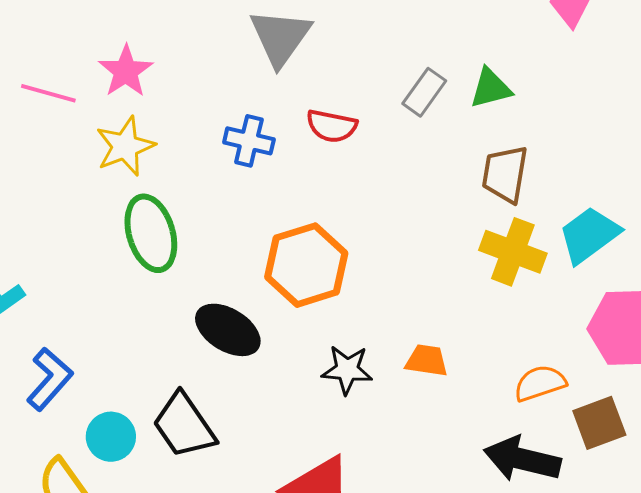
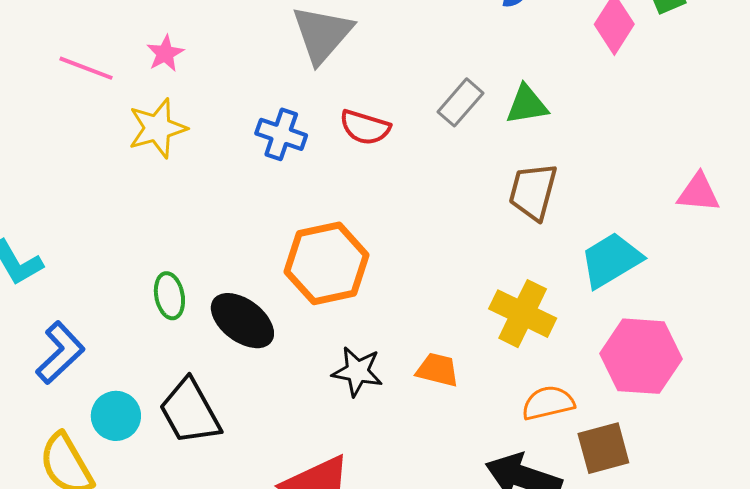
pink star: (126, 71) -> (165, 53), size x0.7
green ellipse: (151, 233) -> (169, 296), moved, size x0.6
yellow cross: (513, 252) -> (523, 314), moved

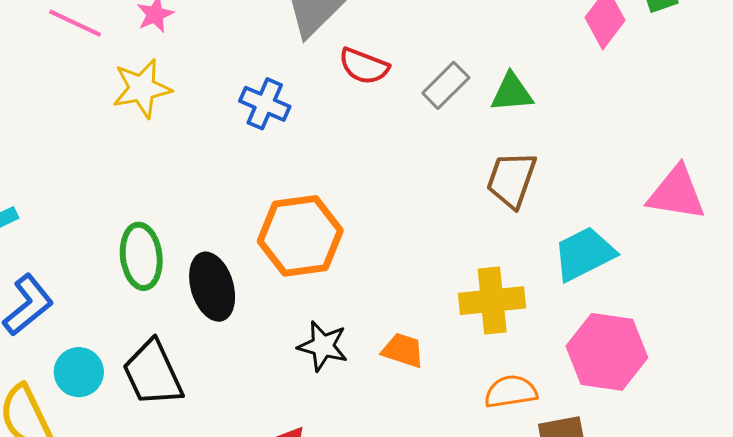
red semicircle: (365, 127) -> (364, 66), moved
pink triangle: (698, 193) -> (676, 193), size x1.4
green ellipse: (169, 296) -> (141, 256), size x1.4
yellow cross: (523, 314) -> (492, 301), turned -36
black ellipse: (242, 321) -> (212, 287), turned 32

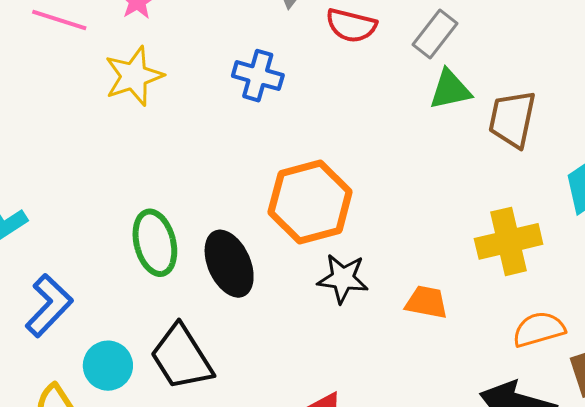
green triangle: (512, 93) -> (450, 90), moved
black star: (323, 346) -> (343, 278), moved

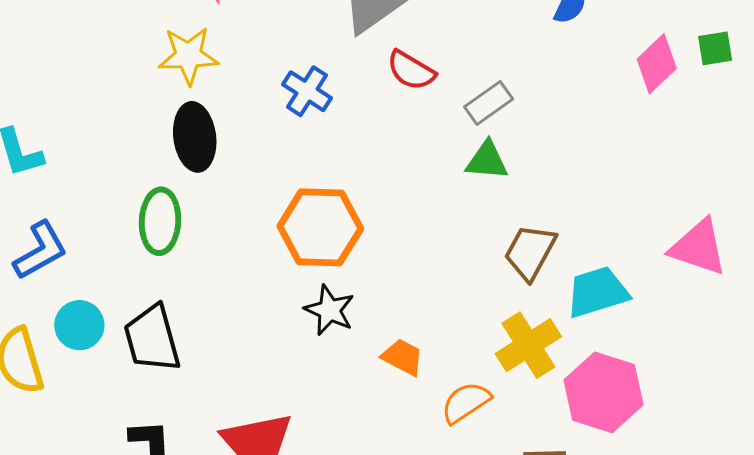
brown trapezoid: (512, 119) -> (530, 252), moved
yellow cross: (509, 241) -> (528, 345), moved, turned -36
black ellipse: (229, 264) -> (195, 137), moved
orange semicircle: (539, 329) -> (466, 402), moved, turned -34

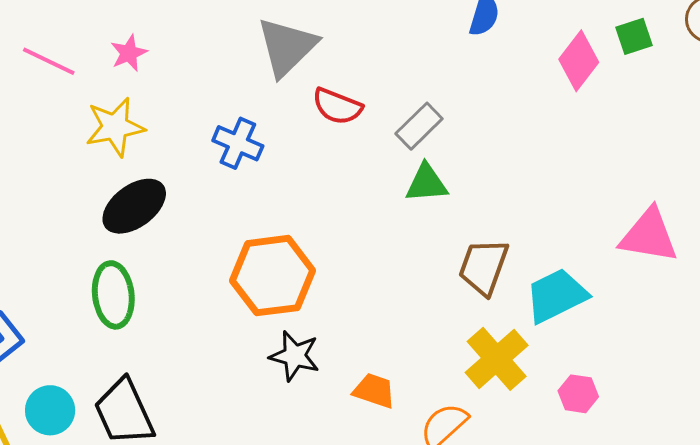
black ellipse: (195, 137) -> (134, 206), turned 70
pink hexagon: (604, 392) -> (578, 394), size x0.5

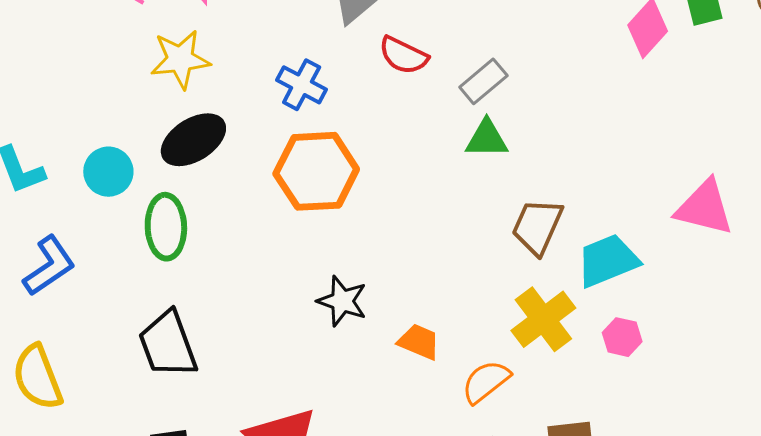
orange hexagon: (272, 276) -> (316, 171), moved
pink hexagon: (578, 394) -> (622, 337), moved
cyan circle: (50, 410) -> (108, 172), moved

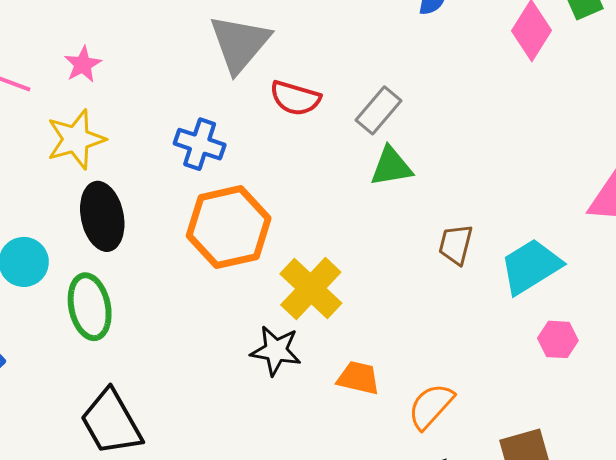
black ellipse: (193, 140) -> (102, 216), turned -60
brown trapezoid: (537, 226) -> (456, 245), size x0.7
yellow cross: (543, 319) -> (311, 289), moved

